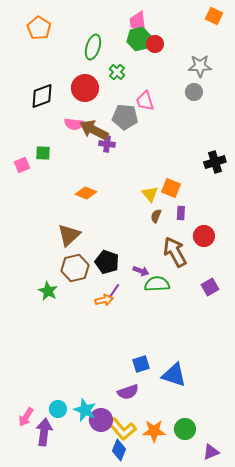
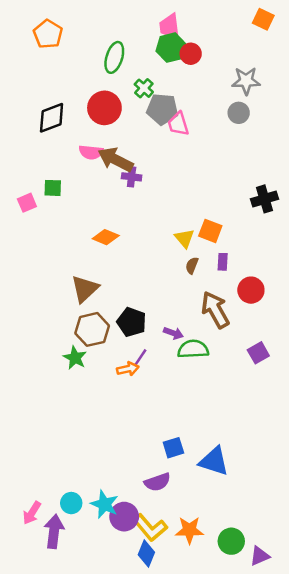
gray pentagon: (125, 117) -> (162, 109), moved
green star: (48, 291) -> (75, 358), moved
green circle: (185, 429) -> (231, 541), moved

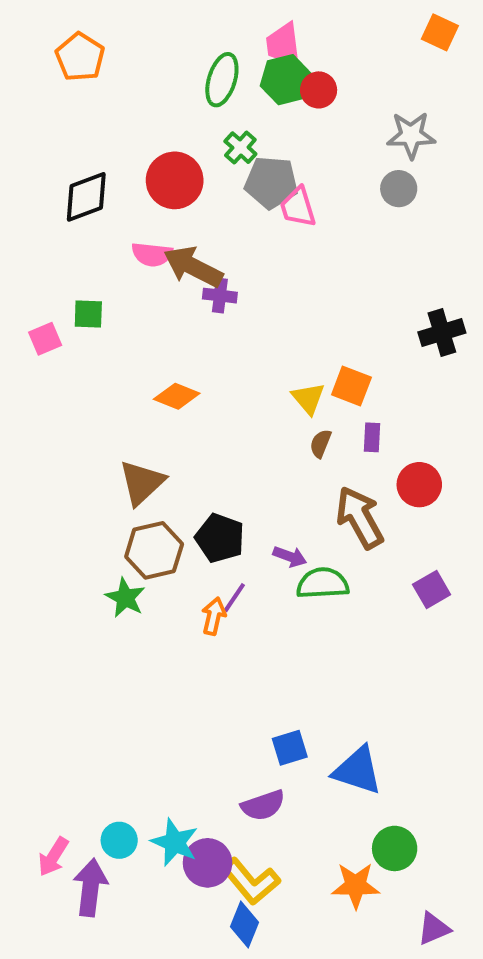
green ellipse: (114, 57) -> (222, 80), moved
orange arrow: (128, 369) -> (214, 616), turned -65
orange star: (189, 530) -> (356, 885), moved
green circle: (231, 541) -> (395, 848), moved

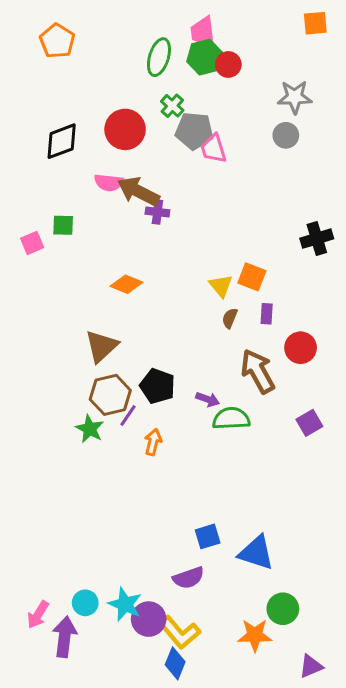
orange square: (440, 32) -> (315, 23), turned -30
purple line: (234, 598) -> (128, 416), moved

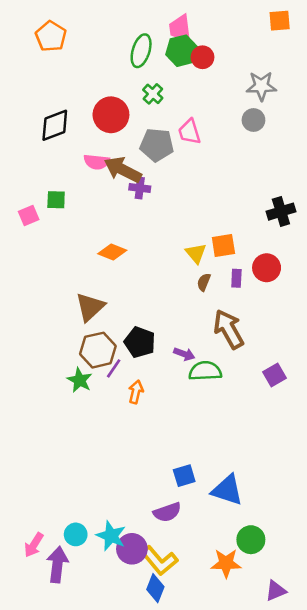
gray pentagon: (194, 131) -> (157, 145), moved
orange square: (252, 277) -> (223, 246), turned -30
red circle: (301, 348) -> (267, 268), moved

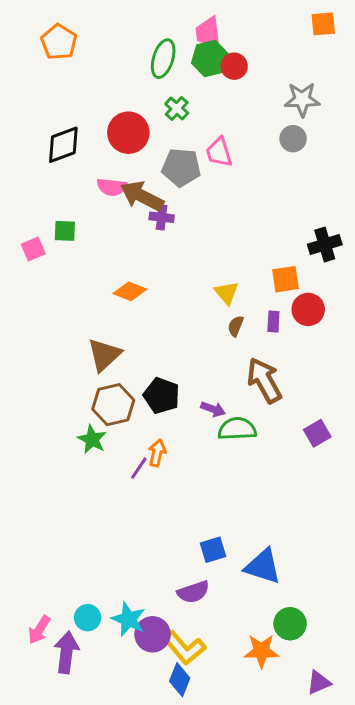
orange square: (223, 246) -> (286, 279), moved
purple line: (114, 368) -> (139, 468), moved

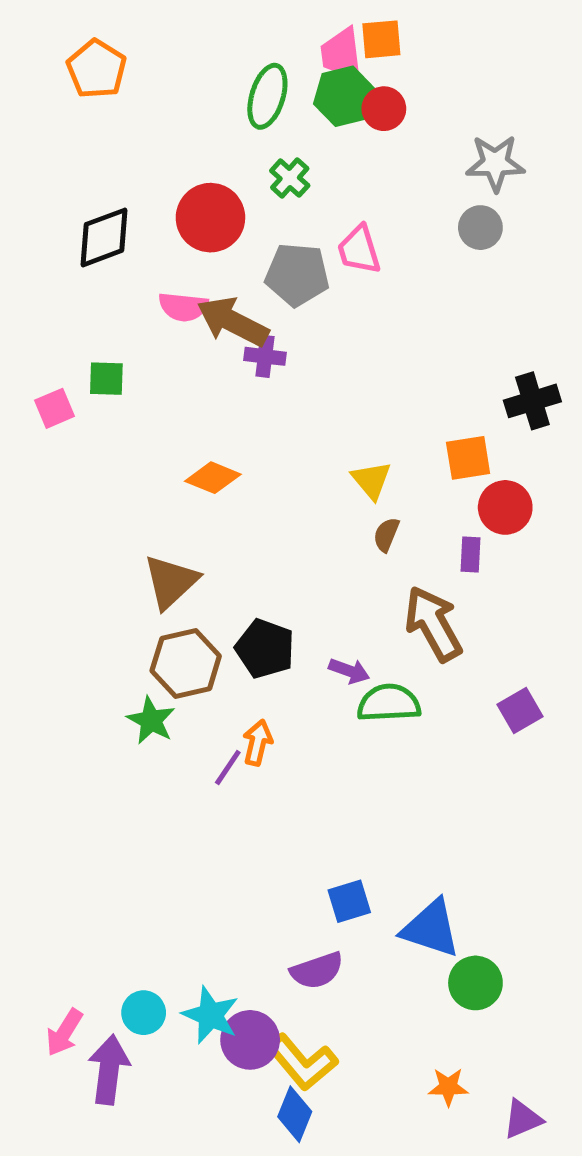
orange square: (323, 24) -> (381, 39), moved
purple rectangle: (273, 322) -> (471, 554), moved
green circle: (290, 624) -> (475, 983), moved
orange star: (261, 651) -> (448, 1087), moved, size x0.7

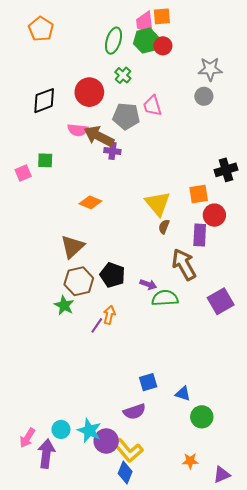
yellow triangle: (371, 480) -> (158, 203), size x1.5
purple rectangle: (471, 554) -> (200, 235), size x1.5
purple square: (520, 711) -> (221, 301), size x1.4
blue triangle: (431, 928) -> (183, 394), size x0.6

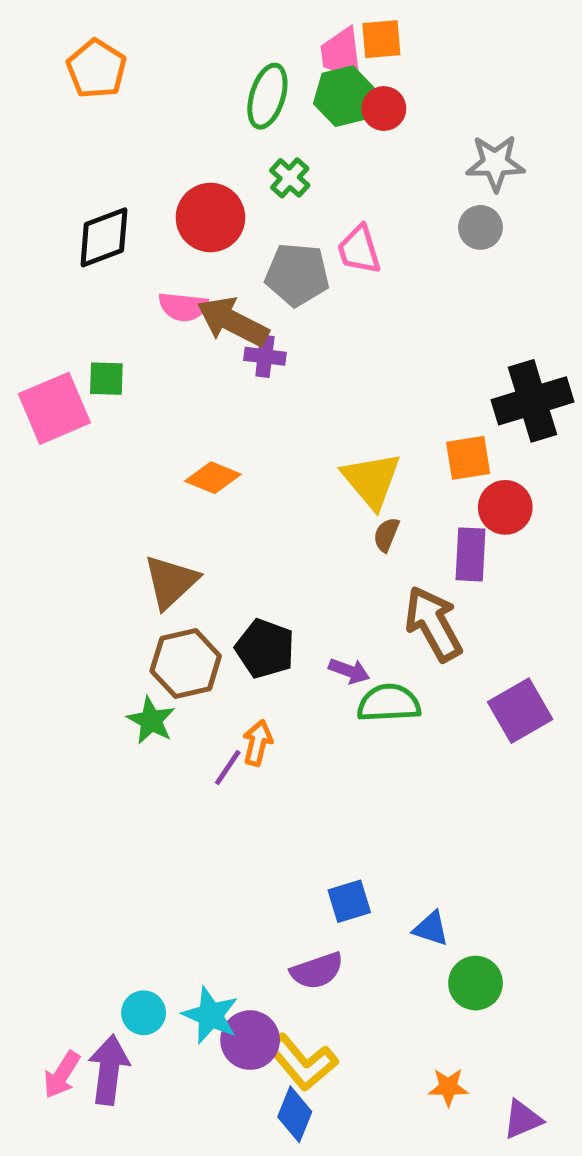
black cross: (226, 170) -> (532, 401), size x1.4
pink square: (23, 173) -> (54, 408), size x1.8
pink arrow: (27, 438) -> (62, 1075), moved

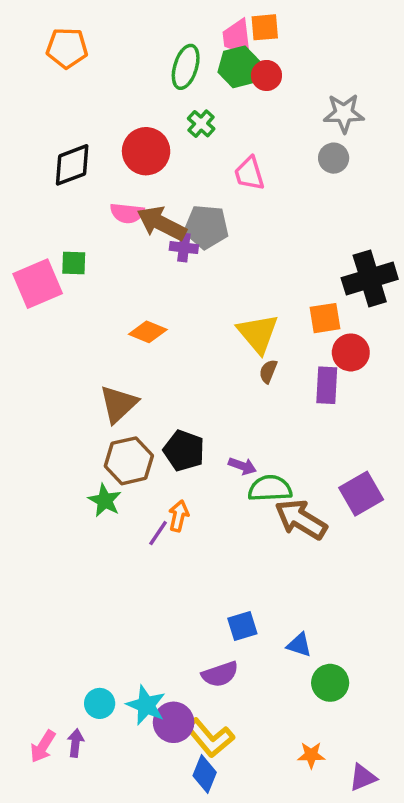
orange pentagon: (96, 69) -> (67, 48), turned -30
gray pentagon: (297, 275) -> (206, 227), moved
brown arrow: (433, 624) -> (301, 519), moved, turned -30
purple arrow: (109, 1070) -> (76, 743), size x0.6

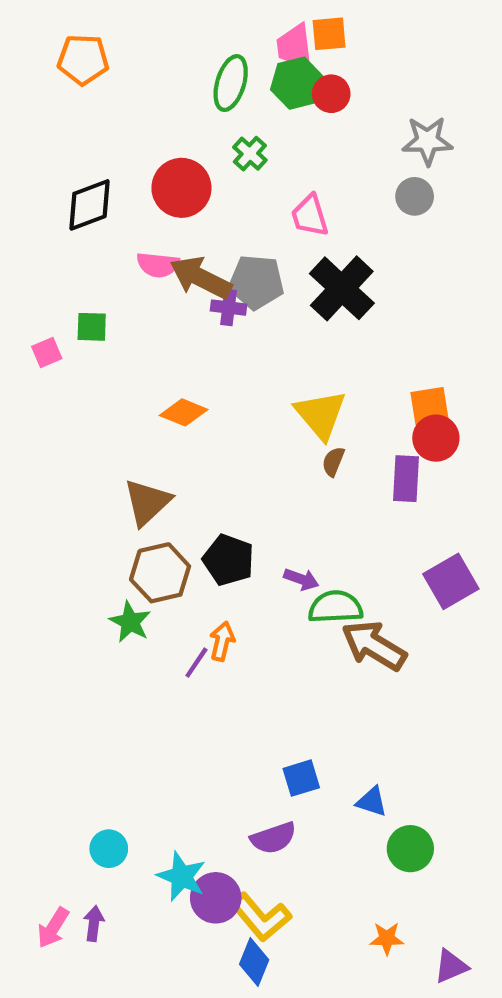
black cross: (370, 278) -> (342, 288), moved, turned -30
pink square: (38, 284) -> (47, 353), size x0.5
orange square: (325, 318) -> (430, 406), moved
purple square: (361, 494) -> (451, 581), moved
cyan circle: (100, 703) -> (109, 849), moved

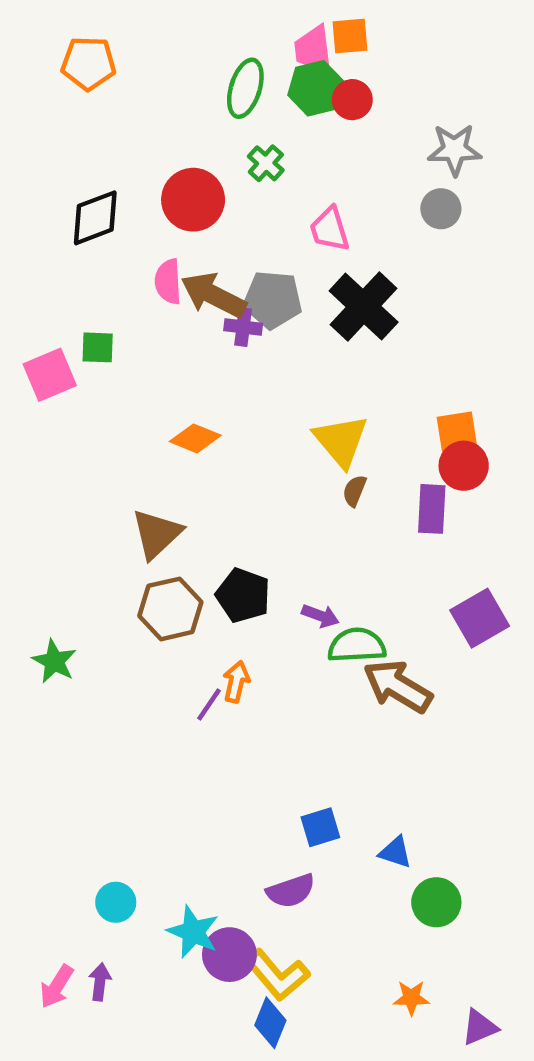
pink semicircle: (158, 265) -> (168, 282), turned 81
pink square: (47, 353) -> (50, 375), size x1.6
green star: (130, 622) -> (54, 661), moved

